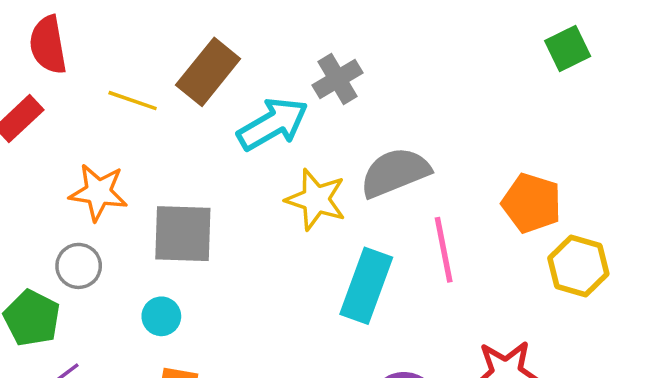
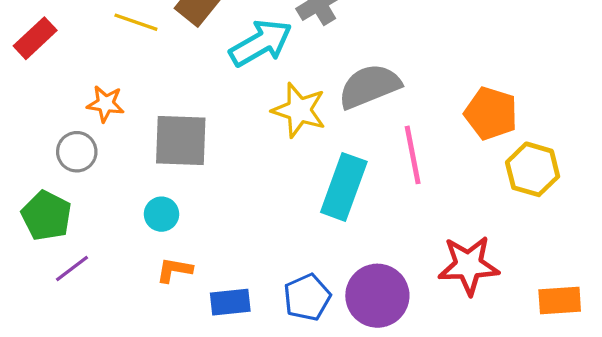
orange star: (98, 192) -> (106, 104), size x0.7
gray circle: (79, 266) -> (77, 152), moved

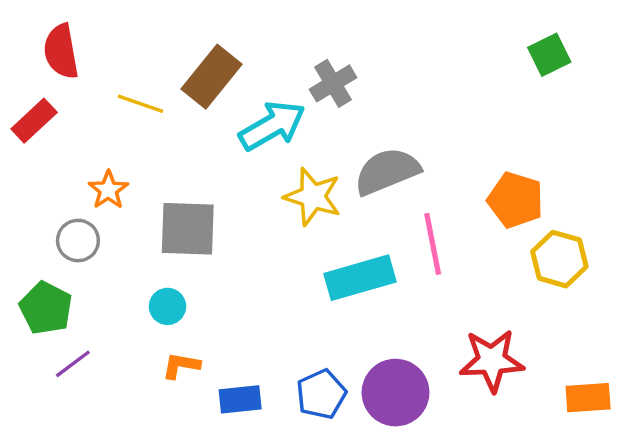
orange star: (106, 104) -> (108, 190), turned 30
cyan rectangle: (344, 187) -> (360, 278), turned 54

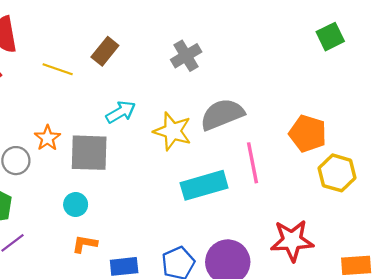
brown rectangle: (211, 77) -> (105, 51), size x0.7
cyan arrow: (272, 126) -> (121, 112), moved, size x0.7
orange star: (108, 190) -> (47, 138), moved

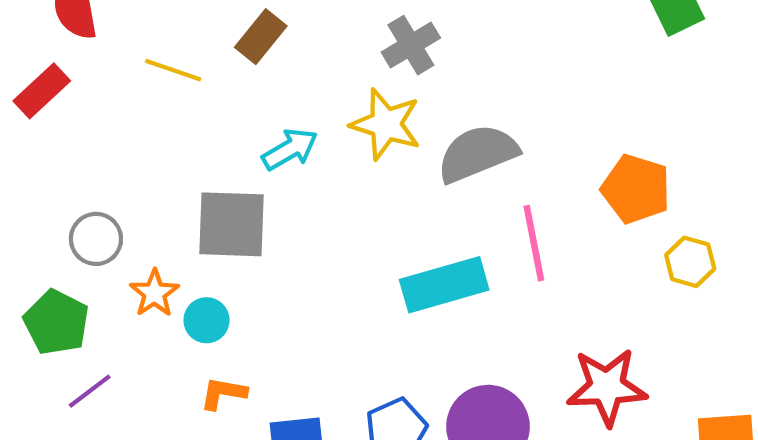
yellow star: (173, 131) -> (386, 124), moved
orange star: (47, 138) -> (154, 293), moved
yellow hexagon: (337, 173) -> (690, 262), size x0.7

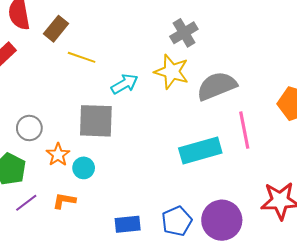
brown rectangle: (261, 37) -> (56, 29), moved
yellow line: (173, 70) -> (82, 57), moved
orange L-shape: (223, 393) -> (64, 201), moved

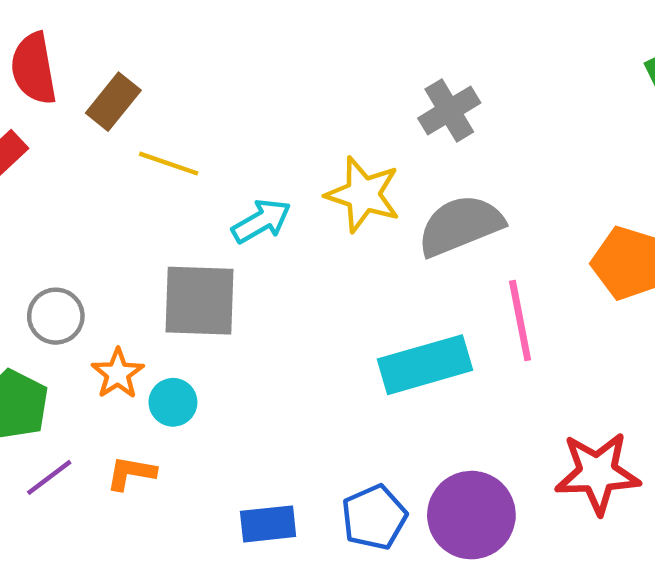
gray cross: (184, 33) -> (449, 110), moved

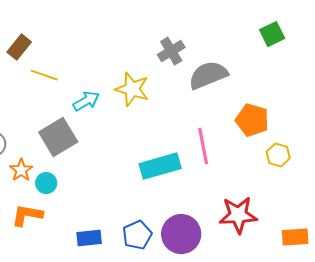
gray semicircle: (460, 225) -> (208, 75), moved
gray square: (200, 301) -> (58, 137), turned -33
orange L-shape: (131, 473) -> (27, 215), size x1.4

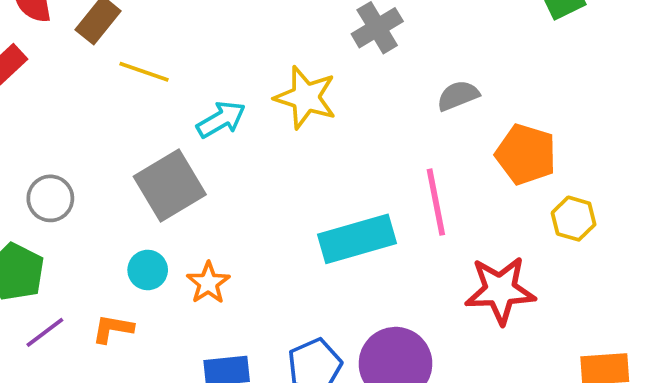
gray semicircle: (208, 75) -> (458, 96), moved, size x0.6
orange star: (21, 170) -> (208, 283), moved
orange L-shape: (27, 215) -> (113, 329), size x0.7
red star: (238, 215) -> (500, 290), moved

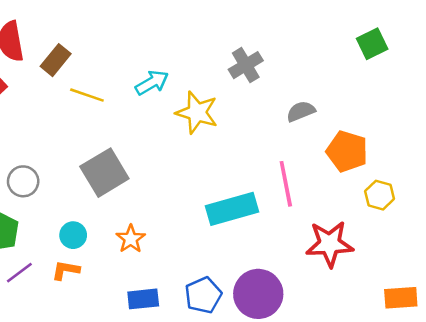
cyan arrow: (221, 119) -> (152, 83), moved
cyan circle: (148, 270) -> (73, 235), moved

